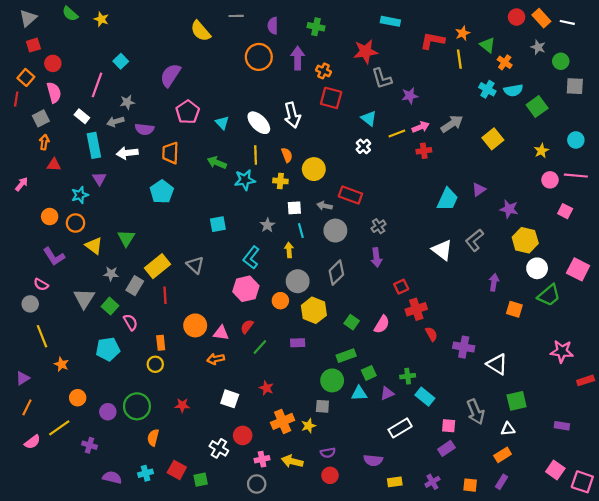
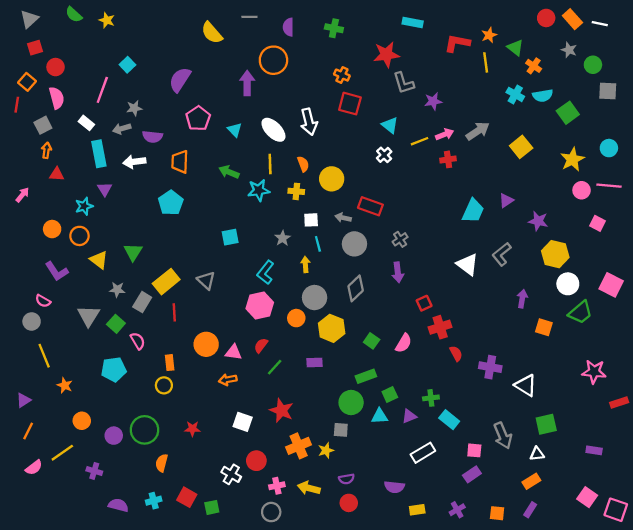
purple arrow: (298, 58) -> (247, 83), moved
yellow star: (541, 151) -> (572, 159), size x1.5
red star: (266, 388) -> (281, 410), size x1.5

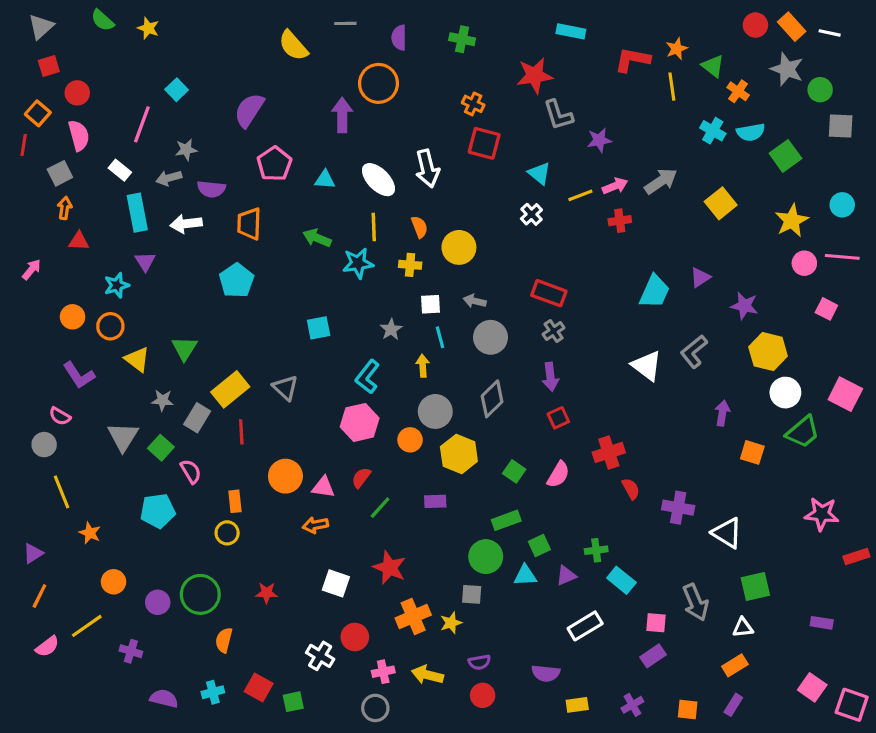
gray star: (569, 50) -> (787, 69), size x1.5
cyan triangle: (235, 130) -> (325, 180), turned -42
red rectangle: (370, 206) -> (549, 293), moved
red square: (424, 303) -> (558, 418), moved

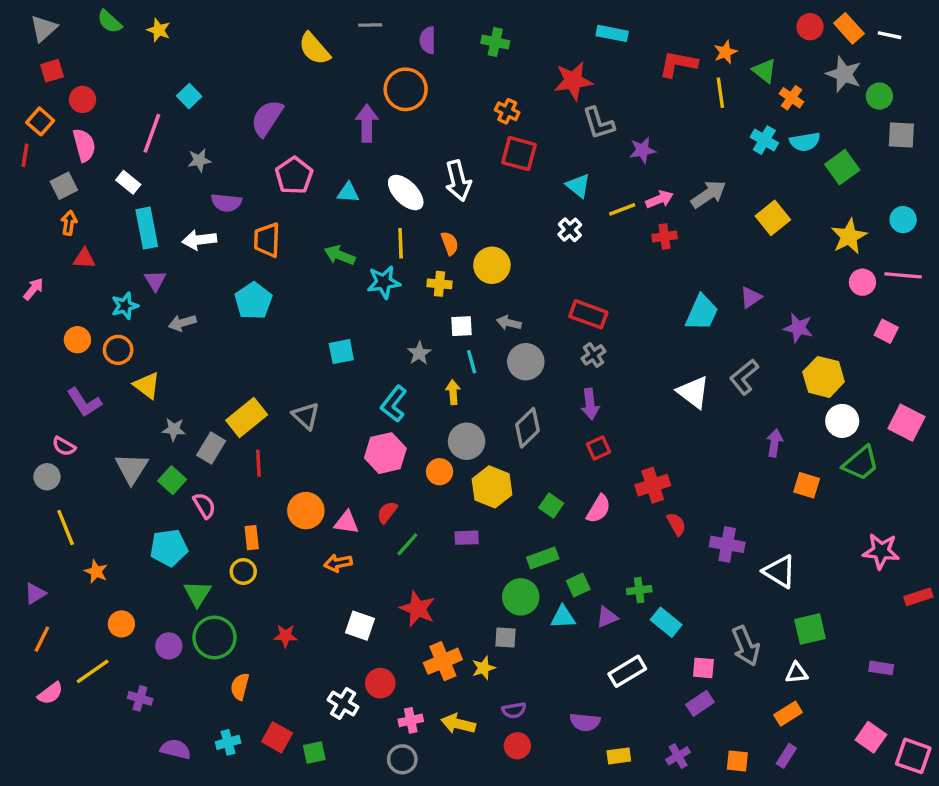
gray arrow: (169, 178) -> (182, 323), moved
green triangle: (184, 348) -> (198, 593), moved

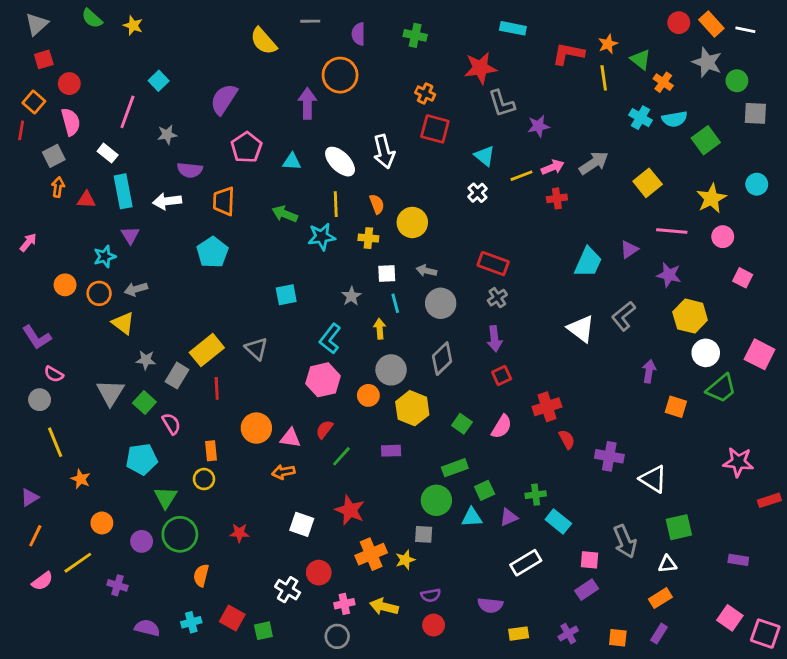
red triangle: (84, 258) -> (86, 200), moved
pink line: (903, 275) -> (672, 231), moved
gray arrow: (182, 323) -> (136, 289), moved
purple L-shape: (84, 402) -> (37, 337), moved

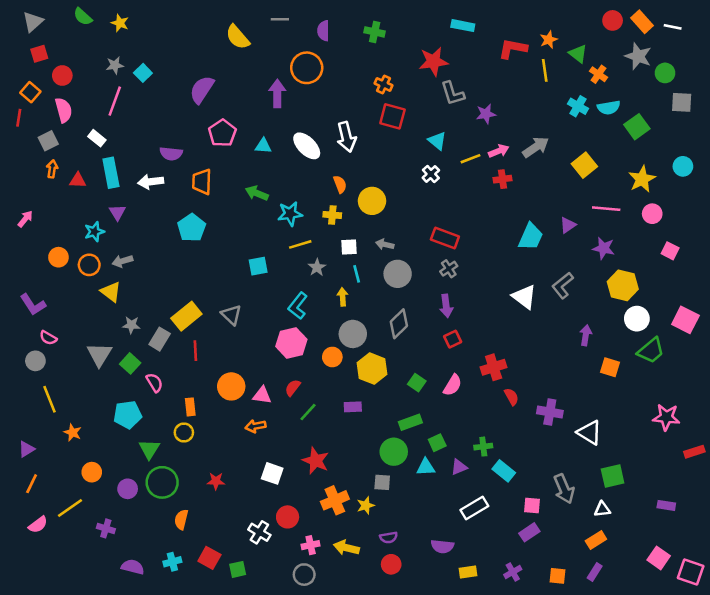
gray star: (167, 135) -> (115, 65), moved
yellow line: (336, 204) -> (300, 244), moved, turned 75

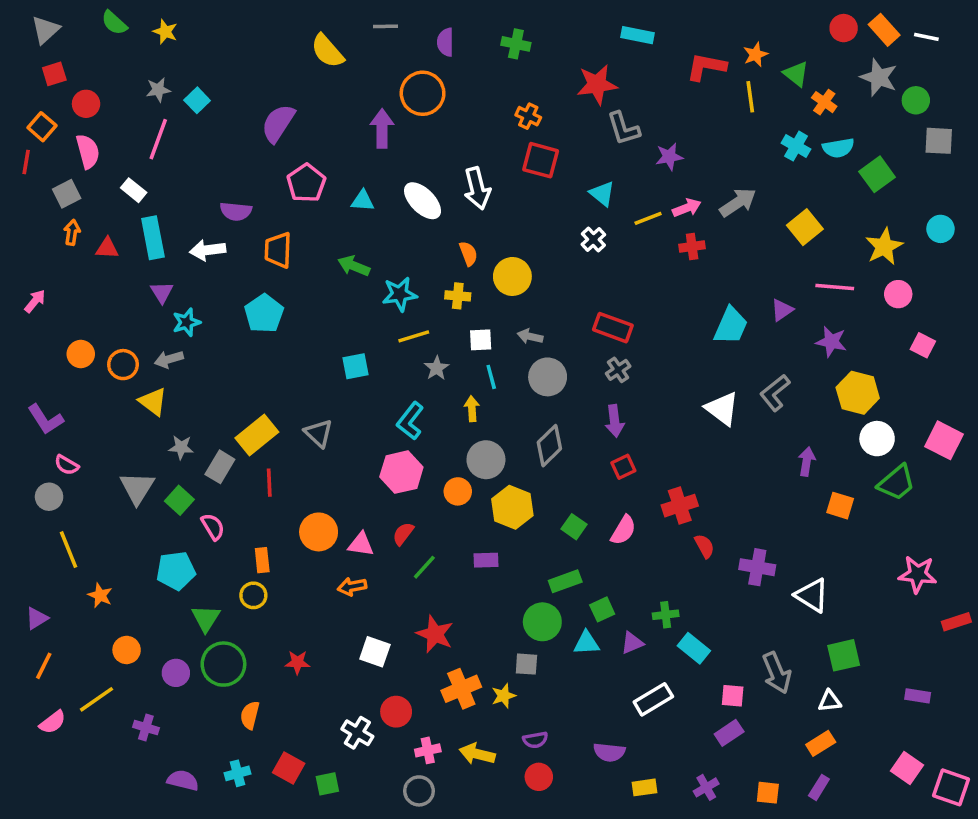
cyan star: (94, 232) -> (186, 322), moved

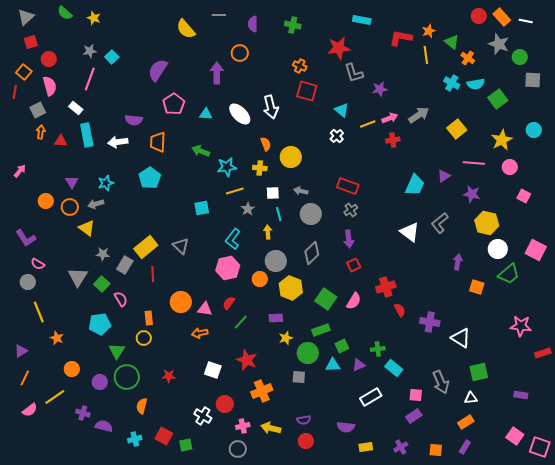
orange circle: (423, 93) -> (240, 53), size x0.7
purple triangle: (162, 292) -> (72, 182), moved
green square: (574, 527) -> (326, 299), size x1.5
yellow star: (504, 696) -> (286, 338), moved
purple semicircle: (183, 780) -> (104, 426), moved

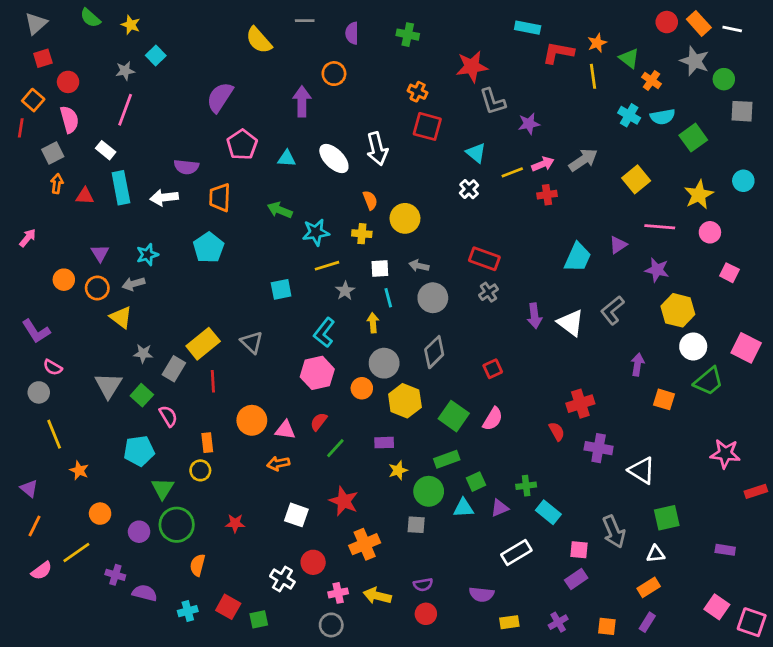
cyan rectangle: (362, 20) -> (528, 28), moved
cyan square: (112, 57) -> (156, 55), moved
purple arrow: (349, 239) -> (534, 316), moved
red cross: (386, 287) -> (580, 404), moved
purple triangle: (21, 351) -> (29, 488), turned -48

